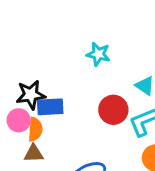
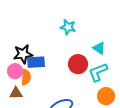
brown triangle: (34, 153) -> (16, 93), moved

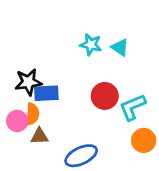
cyan triangle: (99, 48) -> (120, 47), moved
pink circle: (15, 71) -> (17, 121), moved
brown triangle: (16, 93) -> (39, 136), moved

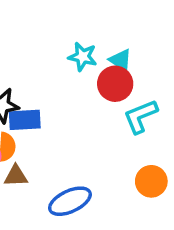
red circle: (105, 96) -> (115, 84), moved
cyan L-shape: (133, 107) -> (140, 116), moved

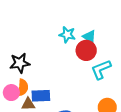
blue rectangle: (25, 120) -> (41, 96), moved

